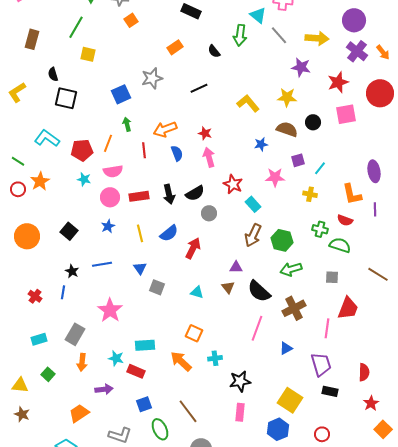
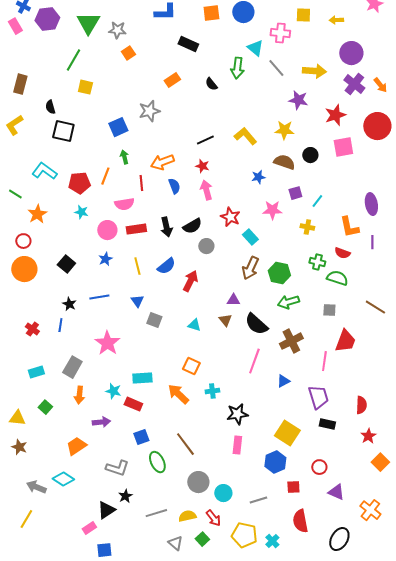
brown rectangle: (32, 39) -> (20, 84), moved
black line: (199, 88) -> (205, 140), moved
pink semicircle: (113, 171) -> (124, 204), moved
red circle: (18, 189) -> (23, 241), moved

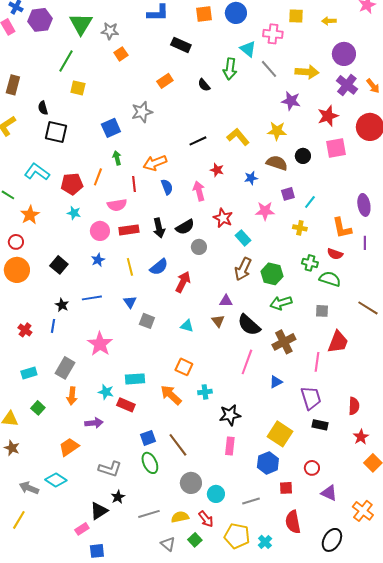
red star: (202, 166) -> (217, 170), moved
blue square: (141, 437) -> (148, 438), moved

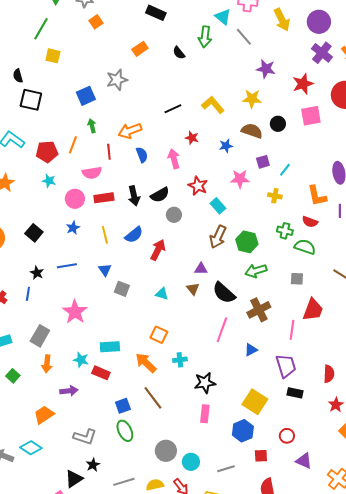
yellow arrow: (307, 72) -> (282, 20), moved, turned 60
brown line: (178, 445) -> (153, 398), moved

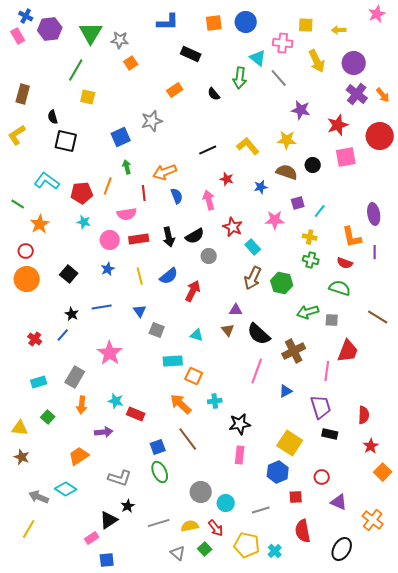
green cross: (285, 231) -> (311, 260), moved
green arrow: (256, 271) -> (308, 312), moved
blue line: (28, 294) -> (63, 335), turned 32
cyan rectangle: (110, 347) -> (173, 361), moved

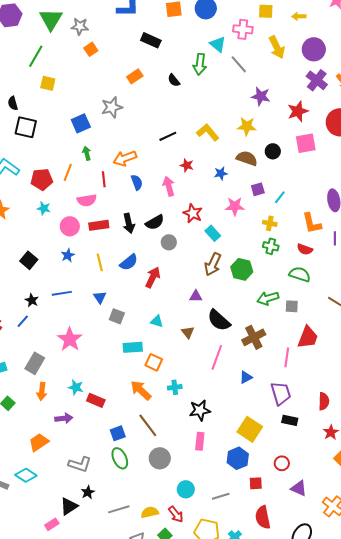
brown triangle: (228, 330) -> (188, 332), moved
gray circle: (201, 492) -> (160, 458), moved

